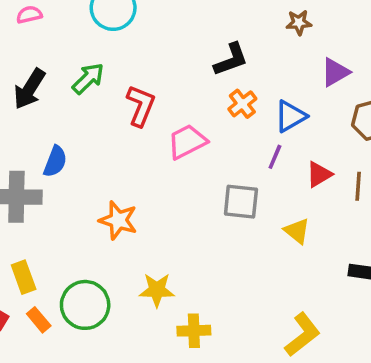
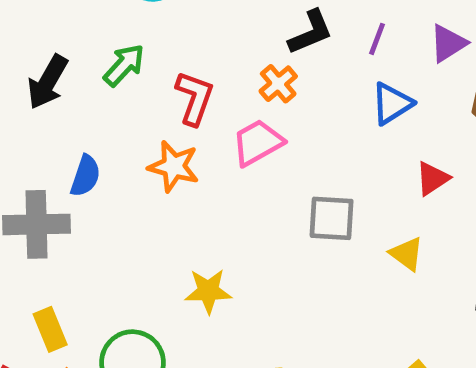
orange cross: (242, 104) -> (278, 84), moved
purple line: (275, 157) -> (377, 39), moved
orange star: (118, 220) -> (174, 166), moved
yellow star: (157, 290) -> (208, 291), moved

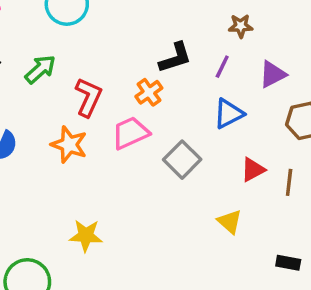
gray square: (332, 218) -> (182, 160), moved, turned 36

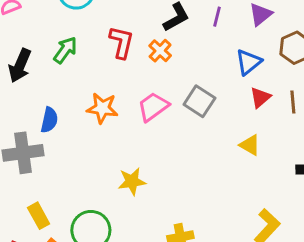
red L-shape: (88, 97) -> (121, 42), moved
blue triangle: (229, 114) -> (249, 62), moved
pink trapezoid: (130, 133) -> (153, 107), moved

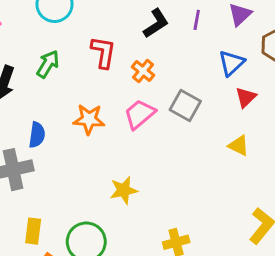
orange cross: (160, 51) -> (143, 71), moved
yellow rectangle: (39, 216) -> (33, 231), turned 40

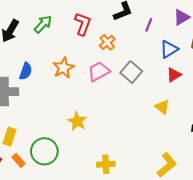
purple line: (197, 20) -> (149, 25), moved
orange star: (89, 119) -> (63, 68), turned 30
yellow star: (124, 190) -> (77, 121), turned 30

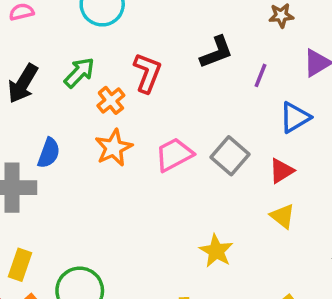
orange cross: (107, 42) -> (111, 100), moved
red triangle: (174, 75) -> (282, 171), moved
yellow star: (77, 121) -> (216, 251), moved

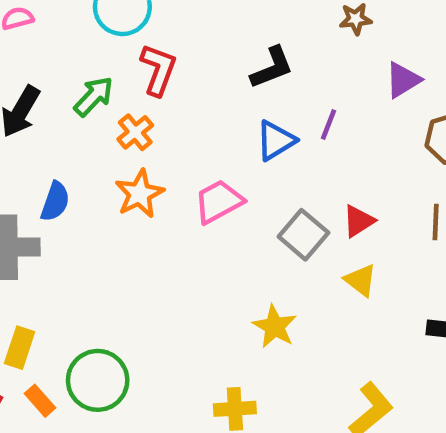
red L-shape: (147, 73) -> (158, 70), moved
purple line: (261, 75) -> (329, 124), moved
blue triangle: (295, 117) -> (276, 140), moved
gray square: (230, 156) -> (303, 235), moved

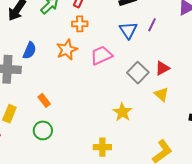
orange cross: (135, 132) -> (80, 24), moved, turned 35
blue triangle: (276, 140) -> (128, 30), turned -36
green circle: (98, 380) -> (43, 130), size x0.7
orange rectangle: (40, 401) -> (44, 100), moved

